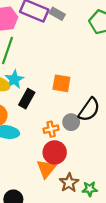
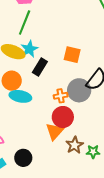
gray circle: (71, 122) -> (79, 90), size x1.5

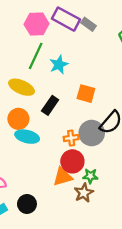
cyan star: (29, 49) -> (59, 65), moved
orange triangle: (55, 131) -> (63, 177), turned 30
green star: (93, 152) -> (90, 176), moved

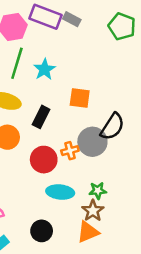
cyan ellipse: (27, 137) -> (60, 192), moved
red circle: (72, 161) -> (44, 160), moved
orange triangle: (63, 177) -> (88, 232), moved
black circle: (27, 204) -> (42, 231), moved

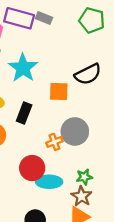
cyan star: (44, 69) -> (23, 68), size x1.4
black semicircle: (112, 127) -> (88, 74), moved, turned 36
red circle: (44, 160) -> (32, 168), moved

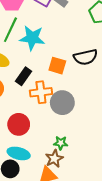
cyan star: (23, 68) -> (32, 38), turned 30
orange cross: (54, 142) -> (41, 92), moved, size x1.5
cyan ellipse: (49, 182) -> (19, 153), moved

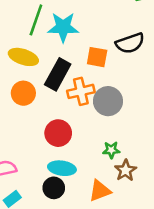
black rectangle: (24, 76) -> (58, 74), size x1.4
brown star: (54, 159) -> (126, 170), moved

